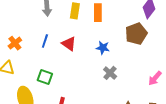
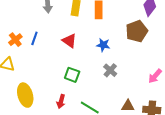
blue line: (45, 41) -> (34, 38), moved
green square: (45, 77) -> (72, 75), moved

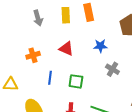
blue line: (34, 38) -> (50, 78), moved
orange cross: (15, 40) -> (33, 55), moved, turned 32

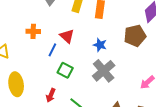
gray cross: (112, 69) -> (104, 71), size x1.6
blue line: (50, 78) -> (52, 50), moved

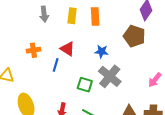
brown pentagon: (135, 36) -> (134, 36), turned -30
green square: (65, 70) -> (85, 85), moved

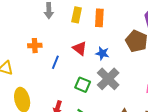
red triangle: (67, 49) -> (80, 48), moved

